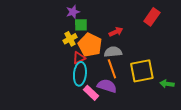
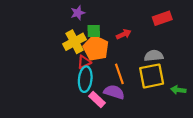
red rectangle: (152, 17) -> (162, 18), turned 36
green square: (81, 25) -> (94, 31), moved
yellow cross: (70, 39) -> (75, 42), size x1.5
gray semicircle: (113, 52) -> (154, 56), moved

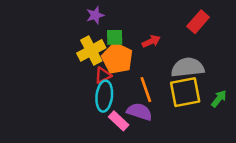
red rectangle: (162, 18) -> (198, 22), turned -30
gray semicircle: (154, 56) -> (188, 67), size x1.4
green arrow: (178, 90) -> (219, 99), moved, turned 120

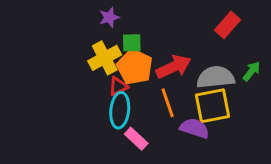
red arrow: (151, 41) -> (174, 67), moved, size x1.6
green arrow: (219, 99) -> (251, 71), moved
purple semicircle: (139, 112) -> (195, 128), moved

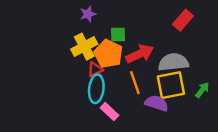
green square: (132, 43) -> (118, 35), moved
green arrow: (251, 71) -> (202, 90), moved

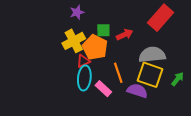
red rectangle: (183, 20) -> (161, 18), size x1.4
red arrow: (140, 54) -> (125, 35), moved, size x0.7
yellow square: (171, 85) -> (150, 75), turned 30
pink rectangle: (110, 112) -> (103, 89), moved

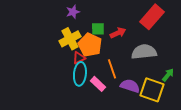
yellow square: (150, 75) -> (152, 90), moved

